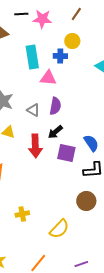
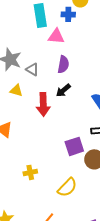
gray triangle: (33, 110) -> (32, 69), moved
purple square: (66, 153) -> (74, 146), moved, turned -30

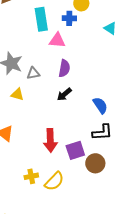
gray triangle: (32, 69) -> (33, 73), turned -40
red arrow: (43, 104) -> (50, 140), moved
yellow semicircle: (67, 187) -> (54, 181), moved

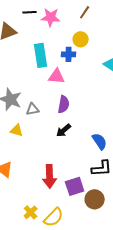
yellow cross: (31, 176) -> (31, 212), turned -32

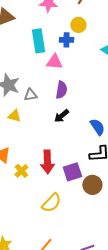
yellow cross: (31, 212) -> (21, 171), moved

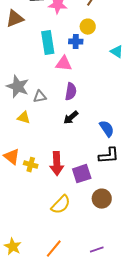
yellow cross: (21, 171) -> (31, 165), moved, turned -32
brown circle: (92, 185) -> (102, 199), moved

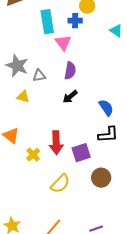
pink triangle: (64, 64) -> (63, 43), turned 48
yellow cross: (31, 165) -> (33, 155), moved, turned 32

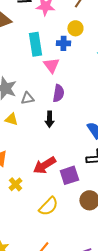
black arrow: (70, 97) -> (49, 119), moved, turned -49
red arrow: (56, 143) -> (44, 165), turned 60
yellow cross: (33, 155) -> (15, 184), moved

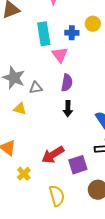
yellow circle: (75, 28) -> (93, 24), moved
black arrow: (49, 119) -> (68, 109), moved
yellow semicircle: (48, 206) -> (57, 196), turned -60

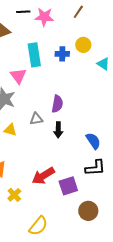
pink triangle: (60, 55) -> (18, 76), moved
gray triangle: (36, 88) -> (36, 119), moved
yellow semicircle: (57, 196) -> (38, 226), moved, turned 55

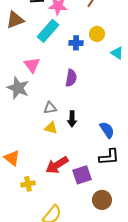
cyan rectangle: (34, 55) -> (48, 31), moved, turned 50
purple semicircle: (57, 104) -> (71, 78), moved
yellow triangle: (10, 130) -> (51, 128), moved
yellow cross: (14, 195) -> (28, 184), turned 32

